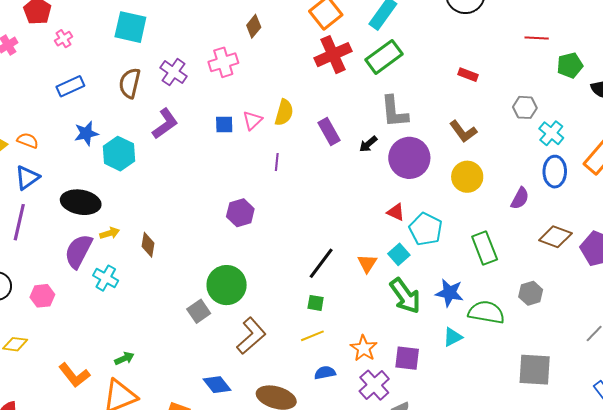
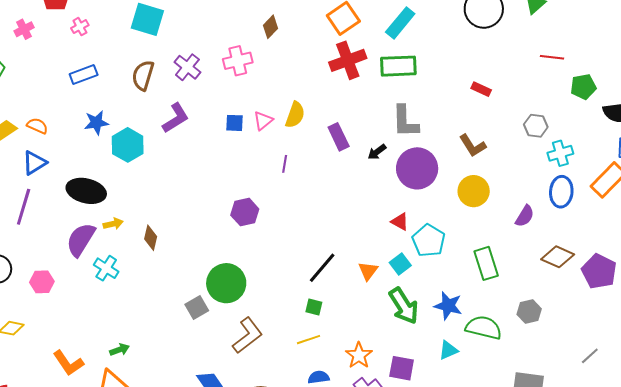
green rectangle: (384, 57) -> (398, 66), turned 30
cyan cross: (551, 133) -> (560, 153), turned 30

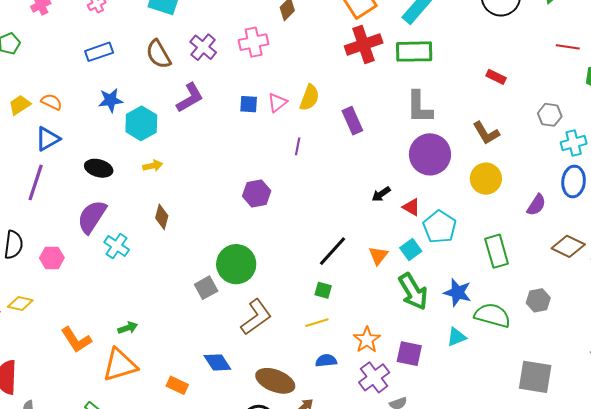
brown semicircle: (143, 75) -> (158, 54), turned -48
black arrow: (377, 152) -> (381, 194), moved
black ellipse: (86, 191) -> (99, 168), size x0.7
yellow arrow: (113, 224) -> (153, 166), moved

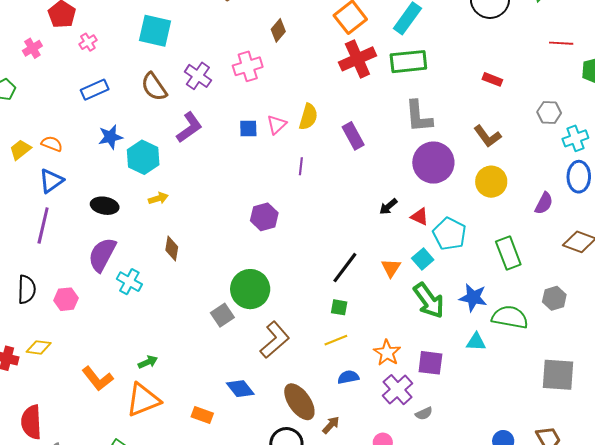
cyan triangle: (456, 337) -> (476, 342), turned 30
brown ellipse: (275, 381) -> (299, 402), turned 39

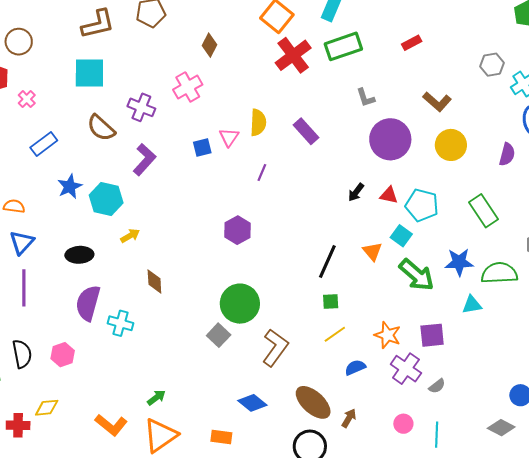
red rectangle: (492, 79) -> (412, 43), moved, turned -36
gray L-shape: (419, 116) -> (366, 98), size x0.6
purple line: (301, 166) -> (262, 173), turned 30

